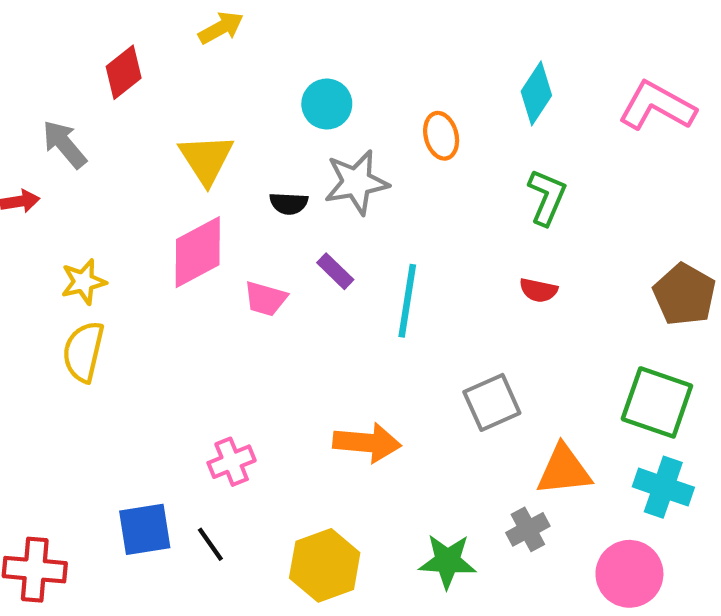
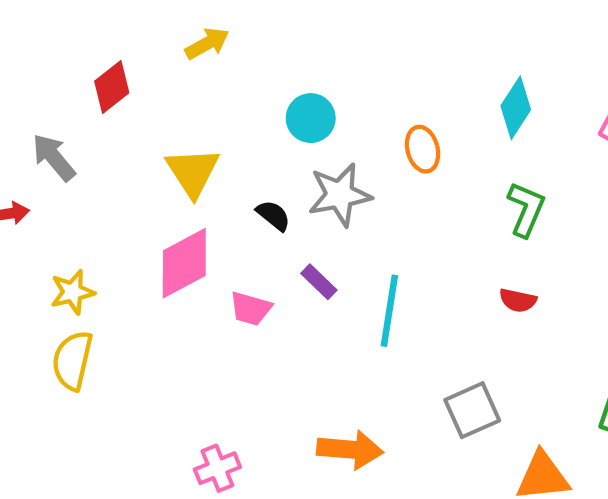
black semicircle: (289, 203) -> (273, 215), turned -144

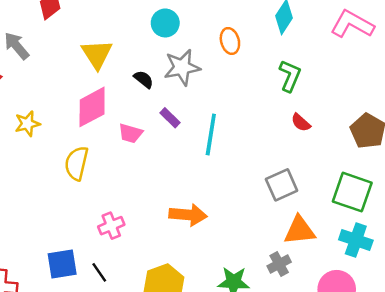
red semicircle: (518, 300) -> (301, 123), moved, turned 30
yellow semicircle: (72, 360) -> (76, 163), moved
gray square: (472, 410) -> (282, 185), moved

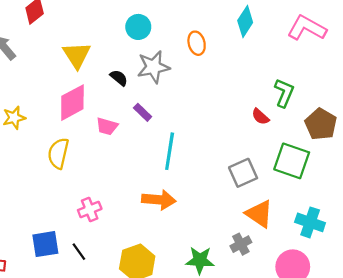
green L-shape: (290, 76) -> (284, 93), moved
cyan line: (211, 135) -> (170, 151), moved
green square: (352, 192) -> (292, 161), moved
orange triangle: (300, 230) -> (259, 214), turned 40

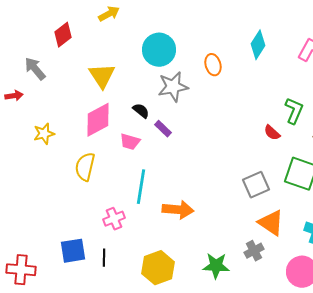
cyan circle: (138, 27) -> (159, 50), size x1.4
black semicircle: (119, 78) -> (141, 111), moved
cyan line: (170, 151) -> (141, 187), moved
black line: (79, 252) -> (104, 258), turned 36

